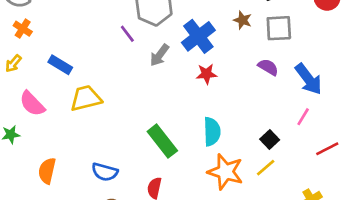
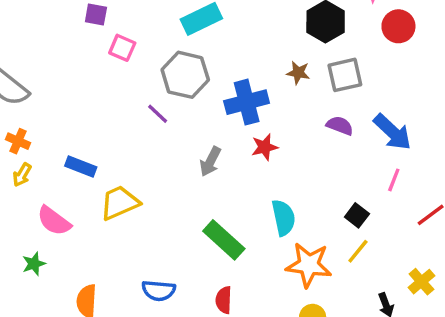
orange cross: (23, 29) -> (18, 141), moved
blue cross: (198, 36) -> (247, 102), turned 32
gray arrow: (159, 55) -> (210, 161), moved

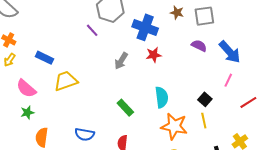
blue cross: (247, 102) -> (145, 27), turned 30
green rectangle: (224, 240) -> (125, 108), size x0.7
yellow line: (358, 251) -> (204, 121), turned -56
green star: (34, 264) -> (27, 113), moved

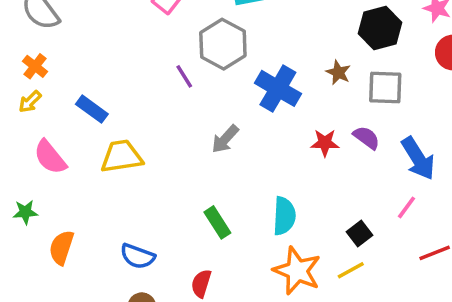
red star: (154, 55) -> (325, 143), moved
green star: (27, 113) -> (25, 212), moved
yellow line: (204, 121) -> (351, 270), turned 63

